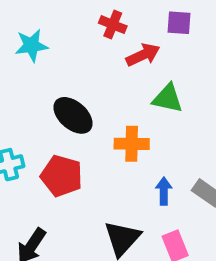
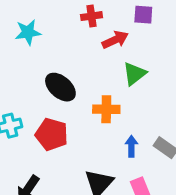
red cross: (113, 25) -> (92, 16), turned -30
green triangle: (168, 98) -> (134, 74), turned -50

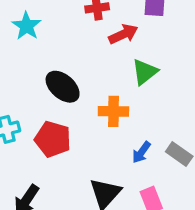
cyan star: (28, 32) -> (26, 26), turned -30
blue arrow: (131, 146) -> (141, 152), turned -144

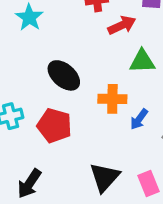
green triangle: (145, 72) -> (142, 61), turned 36
blue arrow: (141, 152) -> (139, 119), moved

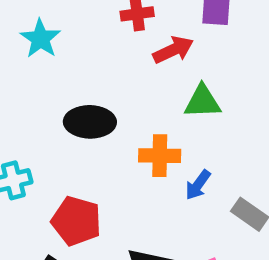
black ellipse: (64, 75) -> (90, 122), turned -40
red pentagon: (54, 126) -> (76, 221), moved

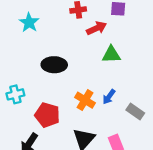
orange cross: (160, 156) -> (85, 100), moved, turned 30

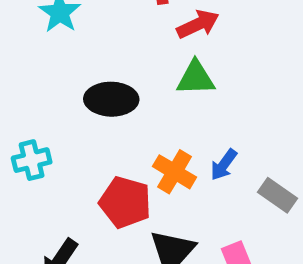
green triangle: (111, 54) -> (196, 78), moved
red pentagon: (47, 115) -> (125, 202), moved

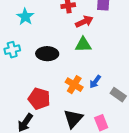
cyan cross: (32, 160) -> (12, 50), moved
red pentagon: (125, 202) -> (39, 99), moved

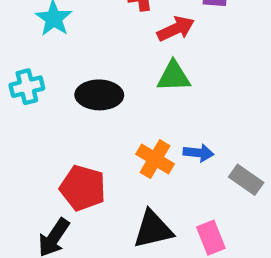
blue arrow: (95, 82) -> (199, 153), turned -120
black triangle: (73, 119) -> (153, 229), turned 35

